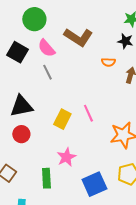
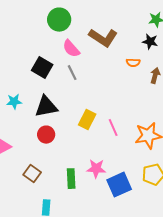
black square: (17, 52) -> (42, 68), moved
pink line: (88, 113) -> (113, 128), moved
pink star: (66, 157) -> (96, 169), moved, turned 30

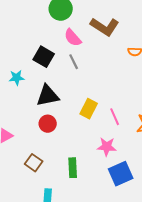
cyan star: (14, 102) -> (17, 78), moved
pink star: (96, 169) -> (107, 147), moved

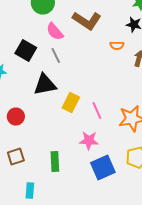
black triangle: (48, 96) -> (45, 84), moved
red circle: (48, 124) -> (16, 116), moved
brown square: (34, 163) -> (16, 156), turned 36

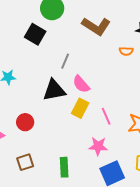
pink semicircle: (55, 32) -> (81, 84), moved
black square: (26, 50) -> (35, 34), moved
gray line: (56, 56) -> (65, 61), turned 49

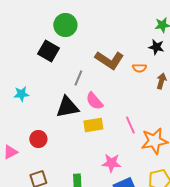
brown L-shape: (96, 26) -> (109, 60), moved
yellow rectangle: (80, 108) -> (93, 125), turned 54
pink line: (106, 116) -> (130, 125), moved

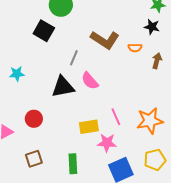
yellow rectangle: (93, 125) -> (89, 127), moved
pink line: (130, 125) -> (116, 117), moved

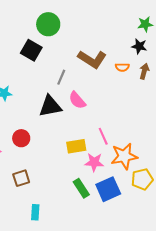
brown arrow: (157, 61) -> (144, 71), moved
orange star: (150, 121) -> (124, 156), moved
green rectangle: (73, 164) -> (81, 188), moved, turned -30

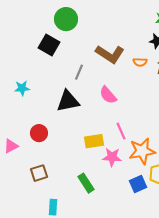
pink semicircle: (77, 100) -> (108, 95), moved
green rectangle: (81, 188) -> (86, 183), moved
blue square: (108, 189) -> (138, 184), moved, size x0.7

